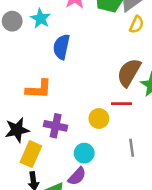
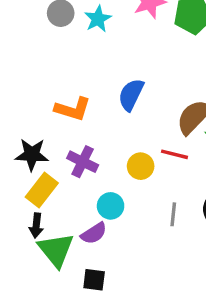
blue semicircle: (61, 47) -> (131, 95), moved

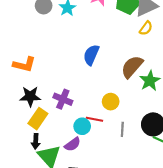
orange L-shape: (73, 109) -> (24, 65), moved
red line: (175, 154) -> (94, 119), moved
yellow circle: (141, 166) -> (111, 102), moved

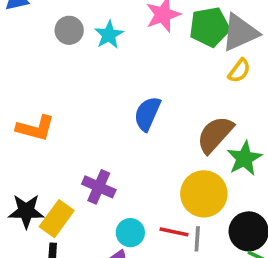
black star: (30, 96) -> (26, 211), moved
yellow circle: (111, 102) -> (204, 194), moved, size x1.6
red line: (94, 119) -> (174, 232), moved

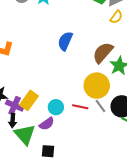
purple cross: (99, 187) -> (15, 106), moved
yellow rectangle: (57, 219) -> (29, 100), moved
gray line: (197, 239) -> (100, 106), moved, turned -40

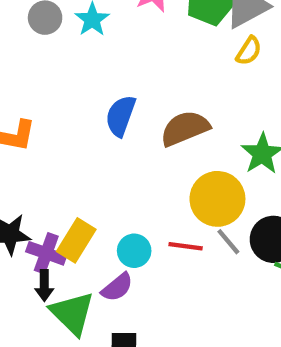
blue semicircle: (65, 41) -> (121, 116), moved
brown semicircle: (103, 53) -> (185, 128), moved, turned 30

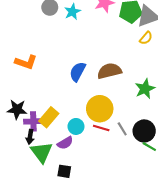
blue semicircle: (121, 116) -> (78, 72), moved
yellow circle: (217, 199) -> (100, 109), moved
purple cross: (46, 253) -> (33, 121), turned -30

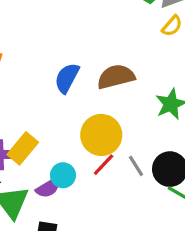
cyan circle: (76, 126) -> (63, 175), moved
red line: (101, 128) -> (104, 165), turned -63

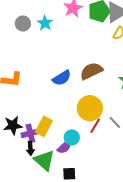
blue semicircle: (67, 78) -> (62, 78), turned -138

